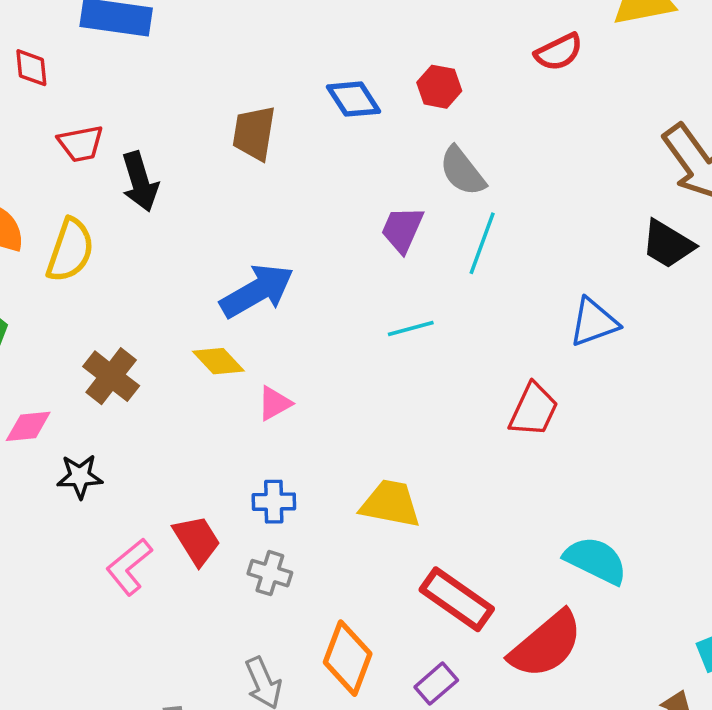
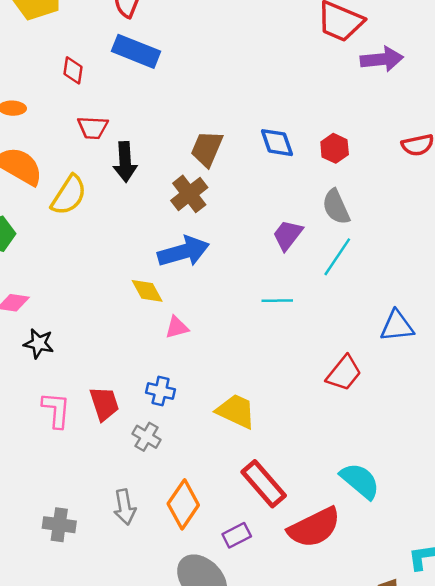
brown cross: (111, 376) -> (189, 194), moved
pink L-shape: (129, 567) -> (56, 410), turned 120

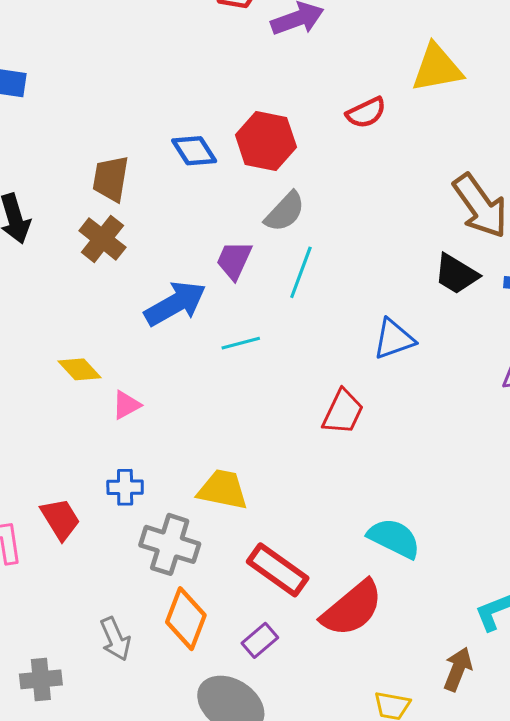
red hexagon: (335, 148) -> (266, 141), size x1.6
gray semicircle: (336, 207) -> (285, 212), turned -99
blue arrow: (184, 252) -> (175, 304), moved
gray cross: (147, 437) -> (170, 544), moved, size x1.6

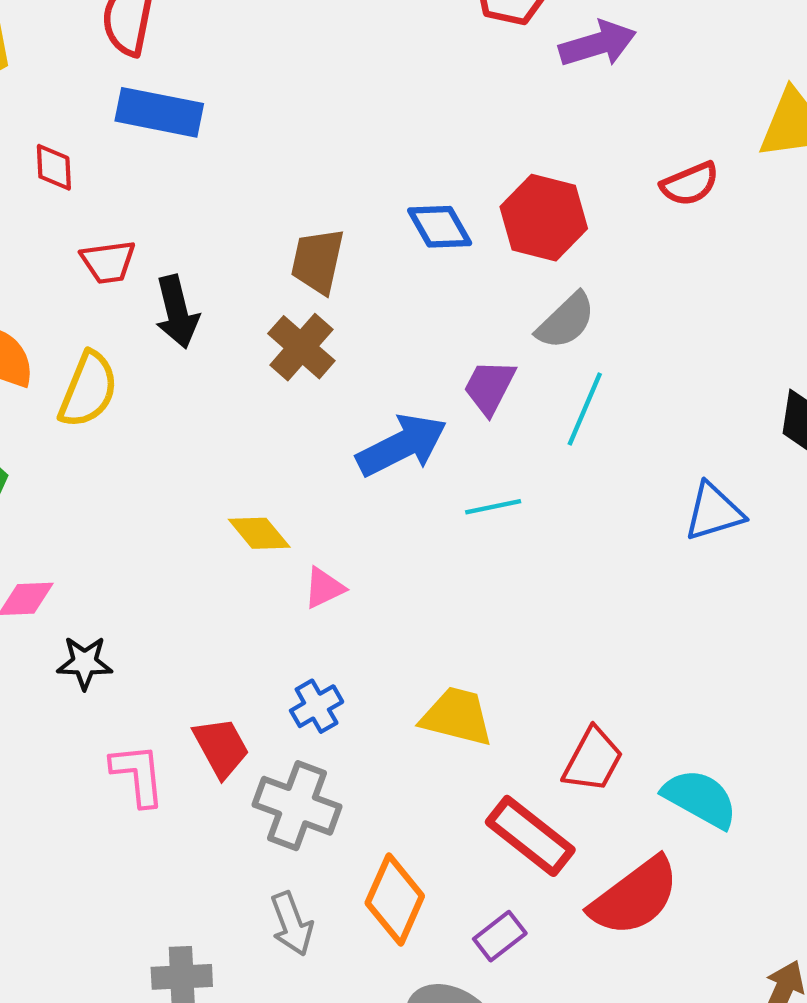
red trapezoid: (343, 412) -> (593, 760), moved
blue cross: (125, 487) -> (317, 706), turned -32
gray cross: (170, 544) -> (297, 806), moved

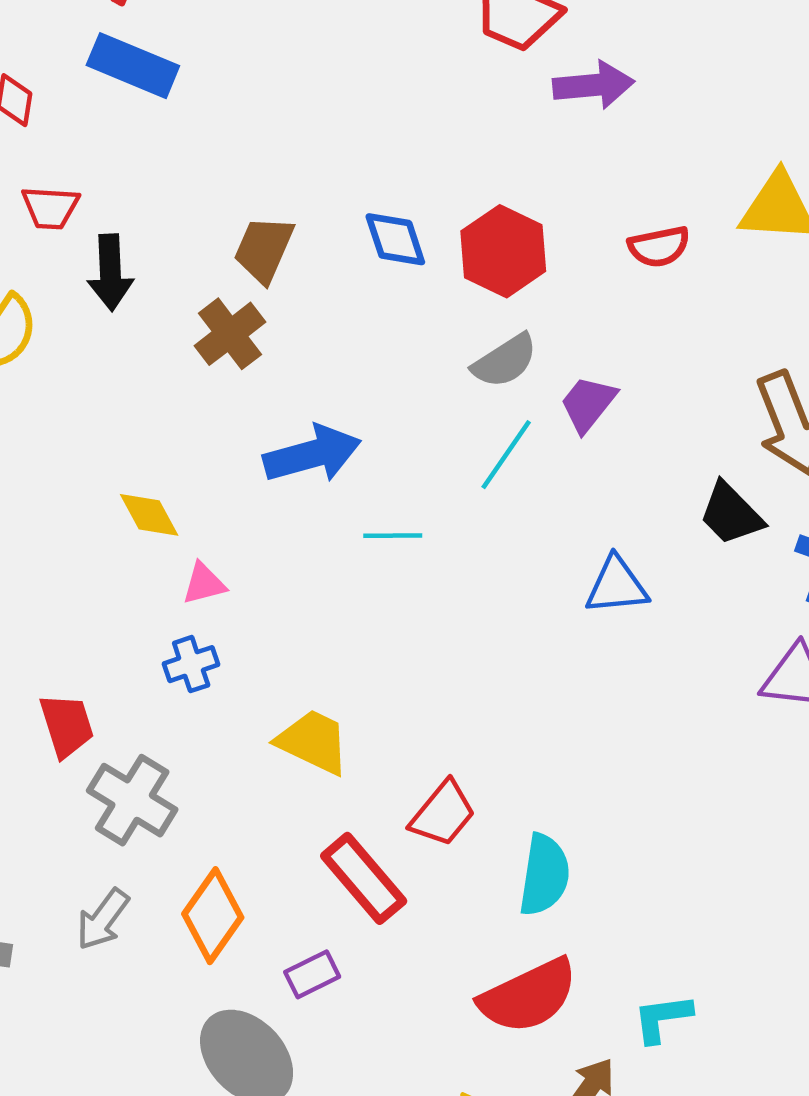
purple trapezoid: (490, 387) -> (588, 404), moved
blue cross: (317, 706) -> (191, 664), moved
cyan semicircle: (700, 798) -> (544, 875), turned 58
red semicircle: (635, 897) -> (528, 996), moved
gray arrow: (292, 924) -> (103, 919), turned 46

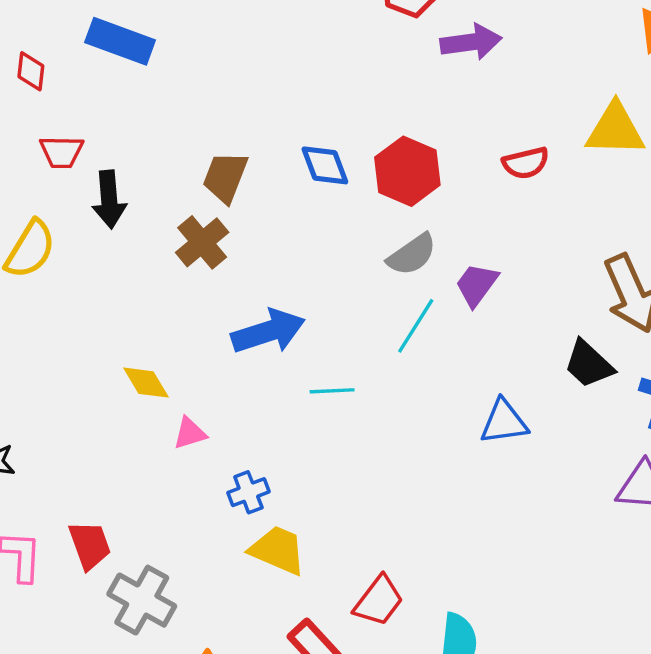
blue cross: (191, 664) -> (248, 492), moved

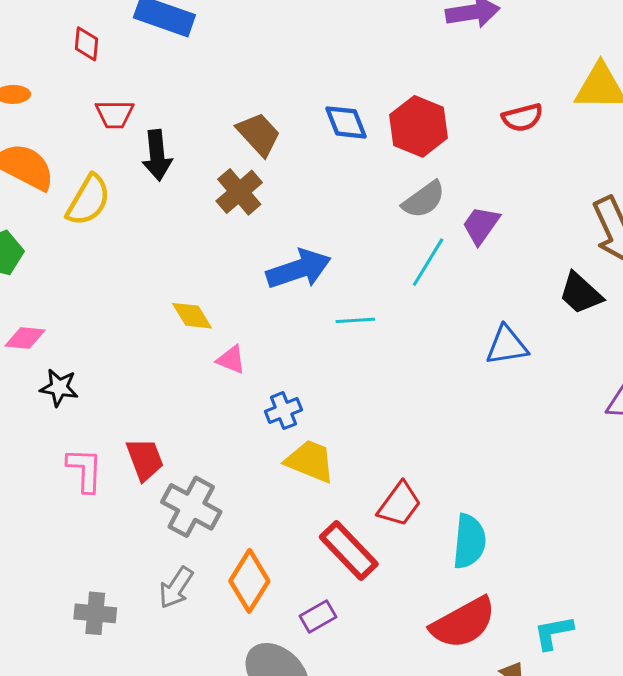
brown trapezoid: (225, 177) -> (259, 134), turned 117
pink triangle: (190, 433) -> (231, 360), turned 40

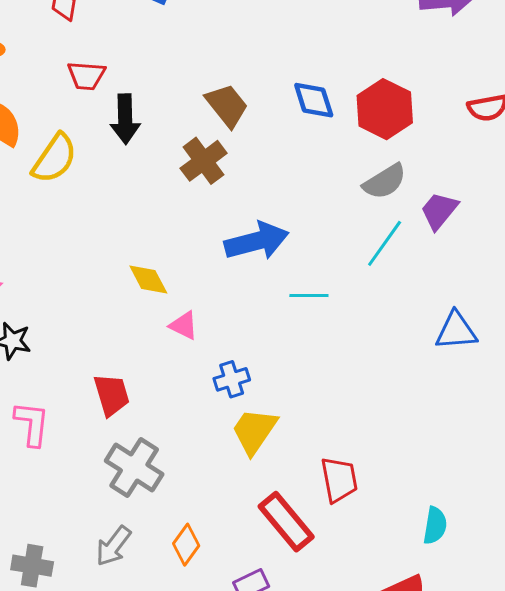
red trapezoid: (145, 459) -> (112, 395), moved
yellow trapezoid: (310, 461) -> (254, 431), turned -82
red trapezoid: (399, 504) -> (339, 480), turned -51
cyan semicircle: (469, 541) -> (435, 526), moved, size x0.7
orange diamond: (249, 581) -> (186, 545), size x0.7

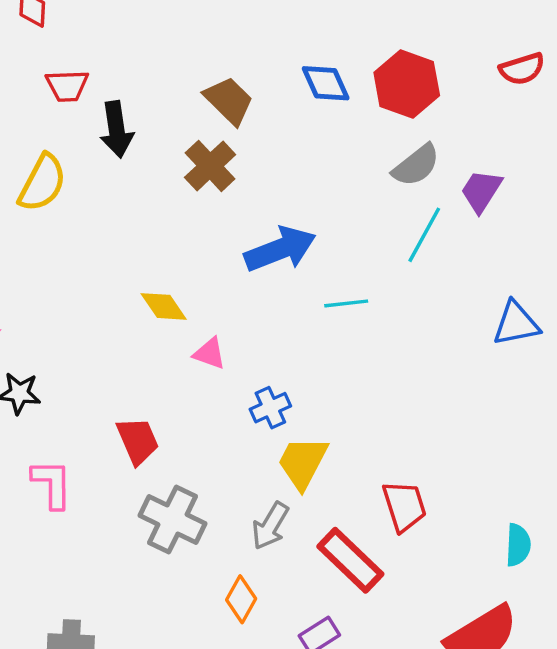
gray arrow: (113, 546) -> (270, 526), moved

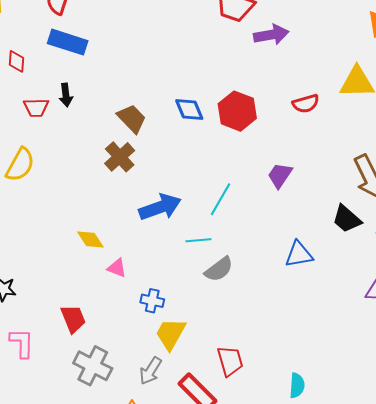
black arrow: (117, 129) -> (66, 95), moved, size x0.7
gray semicircle: (416, 165) -> (219, 269), moved
cyan line: (424, 235) -> (221, 199), moved
blue cross: (270, 408) -> (152, 301), turned 35

